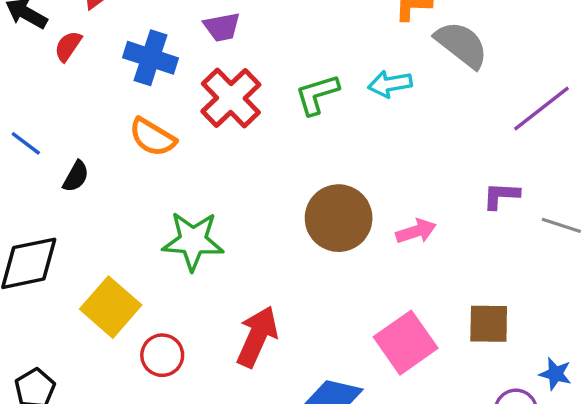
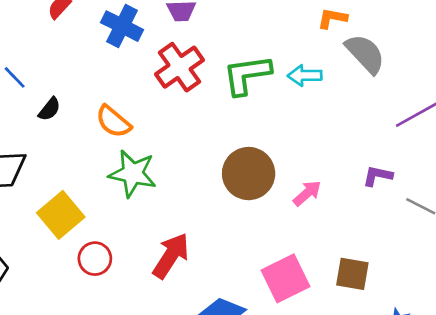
green L-shape: (317, 94) -> (247, 75), size x1.4
orange semicircle: (153, 137) -> (113, 122), moved
pink arrow: (416, 231) -> (307, 193), turned -32

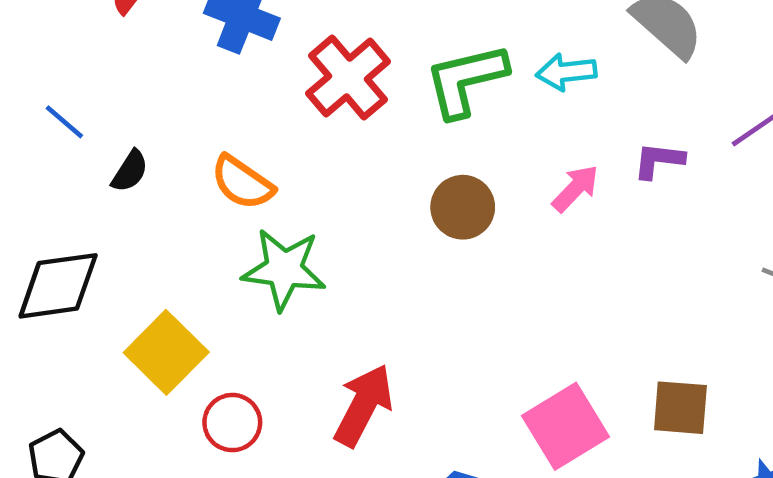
brown circle: (249, 174) -> (463, 207), moved, size x0.7
purple L-shape: (378, 176) -> (659, 160), moved
pink arrow: (307, 193) -> (575, 188), moved

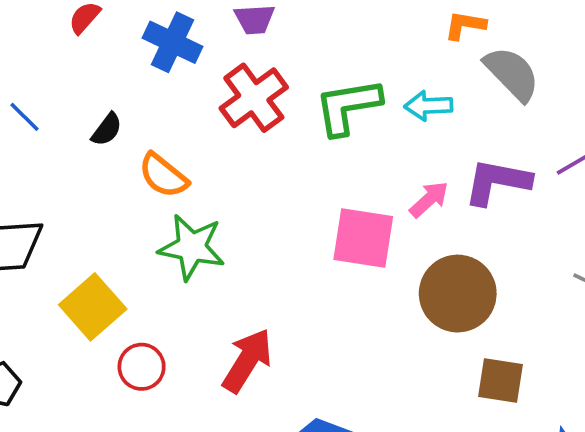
purple L-shape: (659, 160) -> (497, 182), size x1.6
black semicircle: (130, 171) -> (107, 129), moved
brown circle: (463, 207) -> (458, 294), moved, size x1.5
pink square: (565, 426) -> (363, 238), moved, turned 36

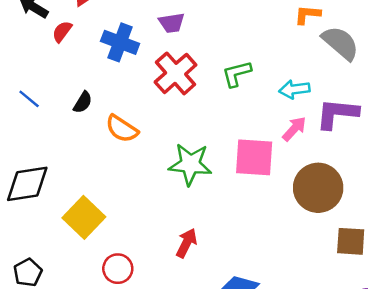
cyan arrow: (428, 106) -> (294, 89), moved
green L-shape: (348, 107) -> (237, 74), size x0.7
green star: (192, 247) -> (190, 164), moved
red arrow: (247, 360) -> (186, 243), size x0.7
red circle: (142, 367) -> (118, 269), moved

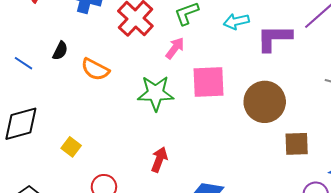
blue line: (29, 99) -> (23, 63), moved
pink arrow: (294, 129) -> (175, 48), moved
yellow square: (84, 217) -> (71, 147), size x0.6

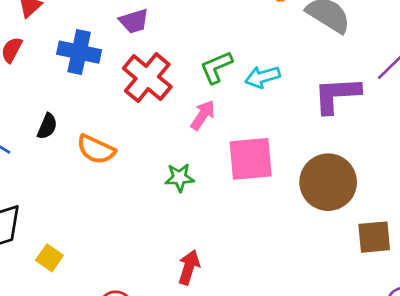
cyan arrow: (236, 21) -> (262, 77), moved
green star: (156, 93) -> (179, 178), size x0.6
yellow square: (71, 147) -> (49, 258), moved

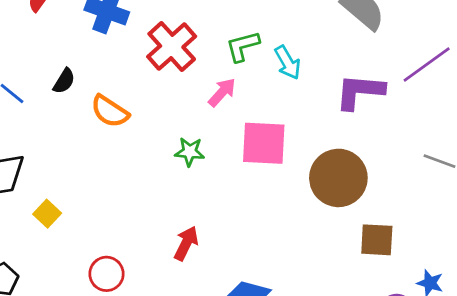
cyan arrow: (262, 77) -> (288, 63), turned -112

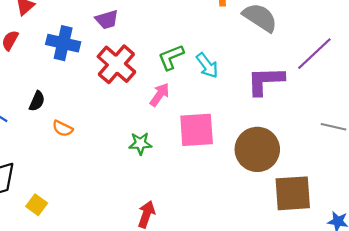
orange semicircle: (110, 111) -> (63, 128), moved, size x0.7
brown square: (377, 240) -> (293, 193), size x1.4

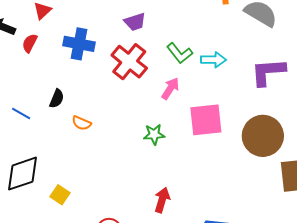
purple trapezoid: (107, 20) -> (135, 22), moved
green L-shape: (171, 57) -> (180, 53), turned -104
cyan arrow: (207, 65) -> (213, 60), turned -50

